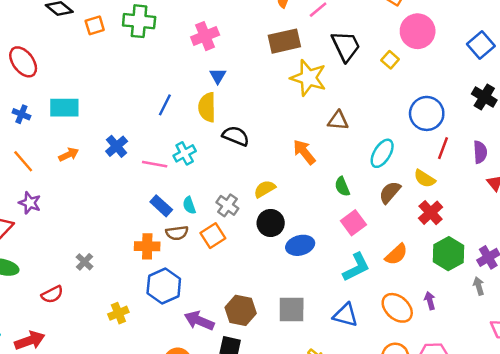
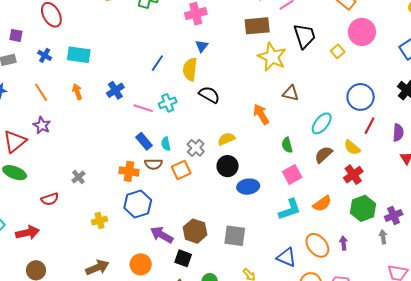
orange arrow: (69, 154) -> (77, 92), turned -91
blue triangle: (345, 315) -> (286, 257), moved

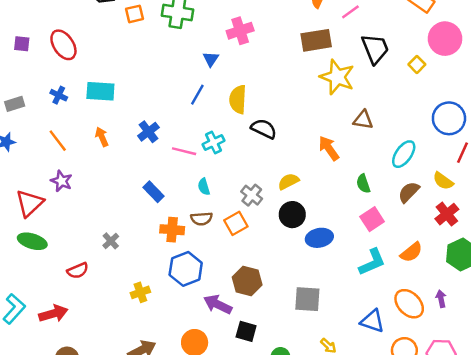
purple square: (16, 35) -> (22, 44), moved
blue triangle: (202, 46) -> (211, 59), moved
blue rectangle: (144, 141) -> (154, 192), moved
cyan semicircle: (166, 144) -> (204, 187), moved
brown hexagon: (195, 231) -> (247, 281), moved

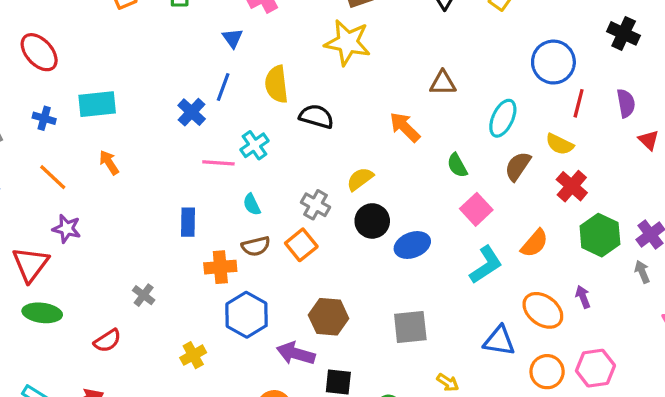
yellow star: (337, 77) -> (348, 42), moved
blue cross: (148, 132) -> (192, 112), moved
blue rectangle: (154, 192) -> (188, 222), turned 55

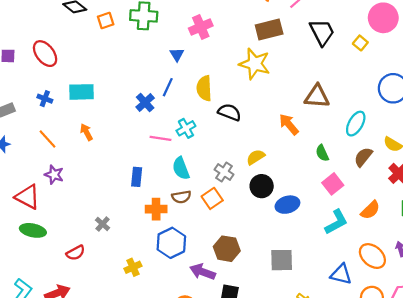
brown triangle: (443, 83) -> (317, 96), size x1.4
cyan semicircle: (252, 204) -> (181, 168), size x1.5
red triangle: (30, 264) -> (28, 197), turned -44

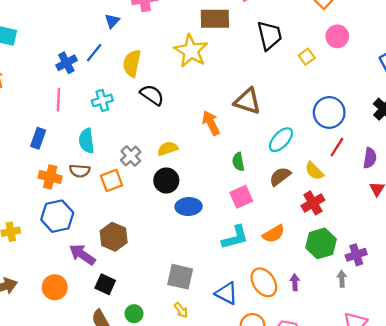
pink circle: (383, 18) -> (337, 36), size x0.7
pink line: (161, 138) -> (58, 100), moved, turned 70
gray square: (282, 260) -> (180, 277), moved

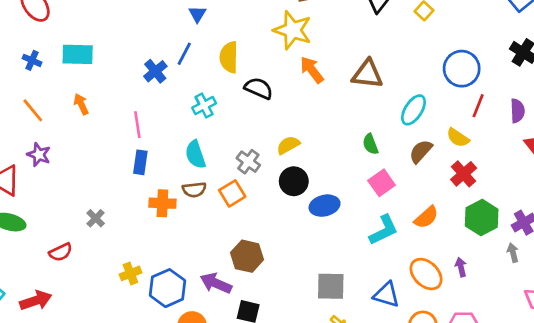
pink line: (58, 100) -> (137, 125), moved
orange arrow: (211, 123) -> (312, 70), moved
blue hexagon: (57, 216) -> (167, 288), moved

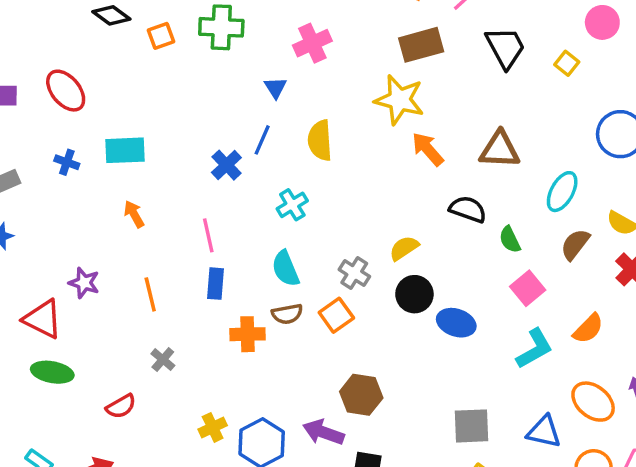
black semicircle: (259, 88) -> (468, 209), moved
orange line: (33, 110) -> (150, 294), moved, turned 30
blue ellipse: (325, 206) -> (456, 323), turned 36

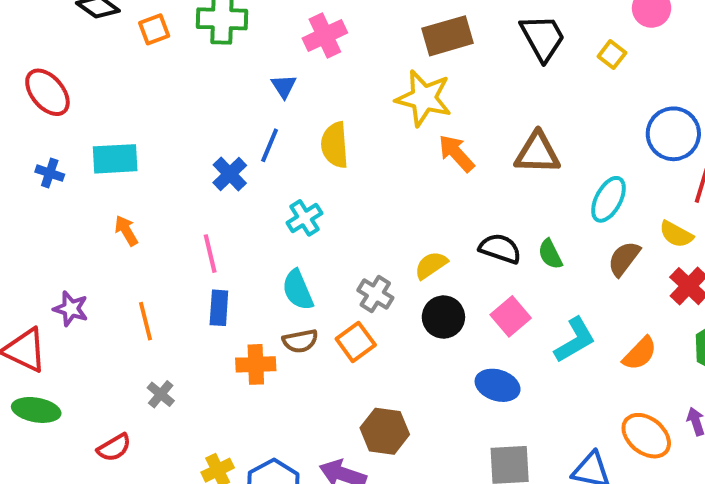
black semicircle: (468, 209) -> (500, 249), moved
pink square: (528, 288) -> (511, 316), moved
blue ellipse: (456, 323) -> (498, 385), moved
cyan L-shape: (534, 349) -> (575, 340), moved

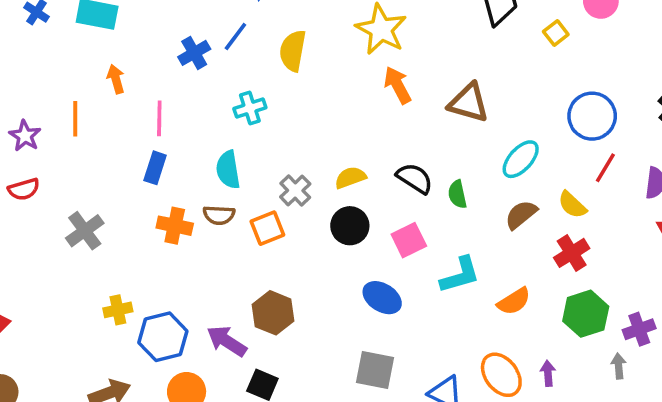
orange arrow: (126, 231) -> (116, 79), moved
orange line: (146, 321) -> (75, 119), moved
gray cross: (161, 394) -> (85, 231), size x1.5
red semicircle: (114, 448) -> (24, 189), moved

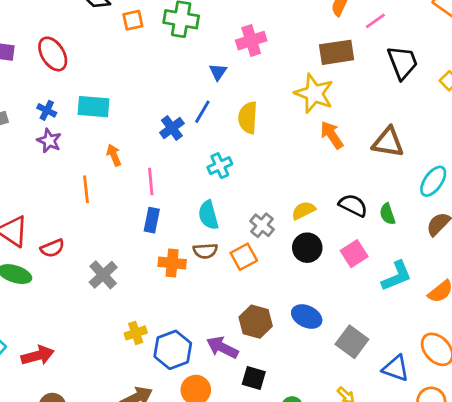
purple star: (25, 136) -> (49, 141), moved
blue ellipse: (382, 298) -> (307, 317), moved
gray square: (375, 370) -> (352, 342), moved, turned 32

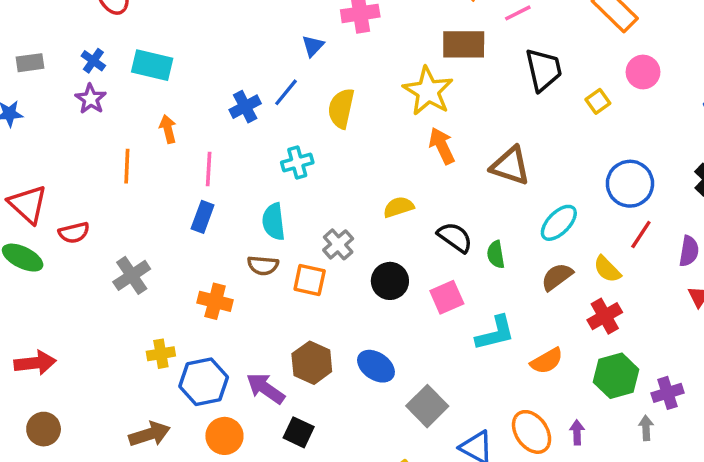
yellow semicircle: (303, 210) -> (399, 207), moved
orange square: (244, 257) -> (310, 280), turned 32
orange cross: (172, 263) -> (215, 301), moved

